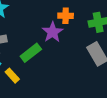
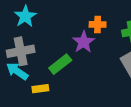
yellow rectangle: (12, 76) -> (40, 89), turned -56

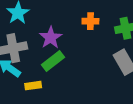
purple star: (84, 42) -> (51, 38), moved

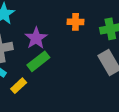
yellow rectangle: (33, 86) -> (19, 86), turned -35

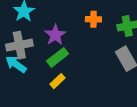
yellow rectangle: (19, 86) -> (58, 81), moved

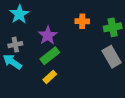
gray cross: (19, 45) -> (15, 45), size x0.6

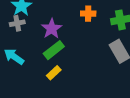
gray cross: (15, 45) -> (17, 23), moved

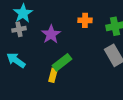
green rectangle: (54, 50) -> (62, 62), moved
yellow rectangle: (54, 73) -> (53, 75), turned -32

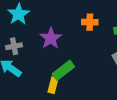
gray cross: (19, 29) -> (14, 46), moved

